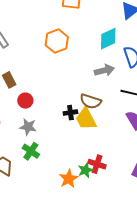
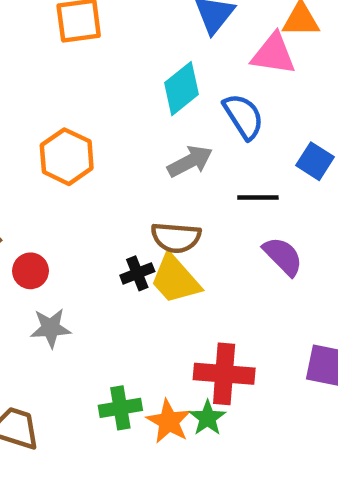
orange hexagon: (57, 41) -> (67, 157), moved
green cross: (31, 151) -> (120, 408), moved, turned -30
red cross: (97, 164) -> (224, 374), size x1.4
green star: (85, 170) -> (208, 418), moved

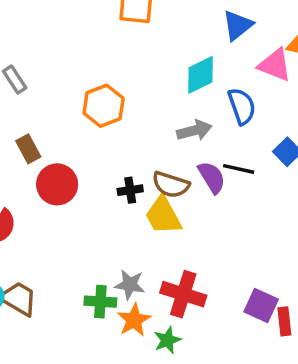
purple semicircle: (283, 256) -> (212, 177), moved
red circle: (30, 271) -> (57, 184), size x1.5
black cross: (137, 273) -> (130, 190), moved
gray star: (51, 328) -> (130, 285), moved
green star: (208, 418) -> (167, 340), moved

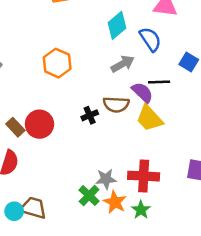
brown rectangle: (28, 149) -> (15, 127), moved
yellow trapezoid: (163, 216) -> (149, 118), moved
green cross: (100, 302) -> (89, 196), turned -35

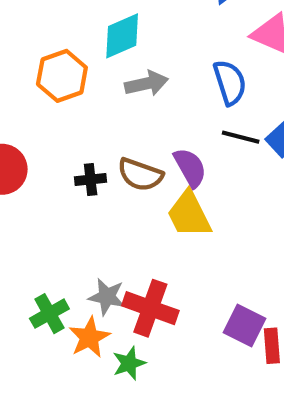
cyan diamond: (117, 25) -> (122, 36), moved
gray arrow: (123, 64) -> (146, 84), moved
black line: (159, 82) -> (241, 137), moved
gray star: (106, 179) -> (107, 297), moved

